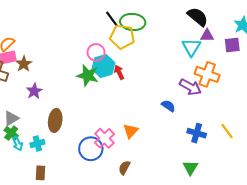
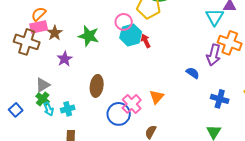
green star: (88, 75) -> (89, 36), moved
purple arrow: (190, 87) -> (214, 55), turned 75
brown ellipse: (55, 120) -> (97, 86), moved

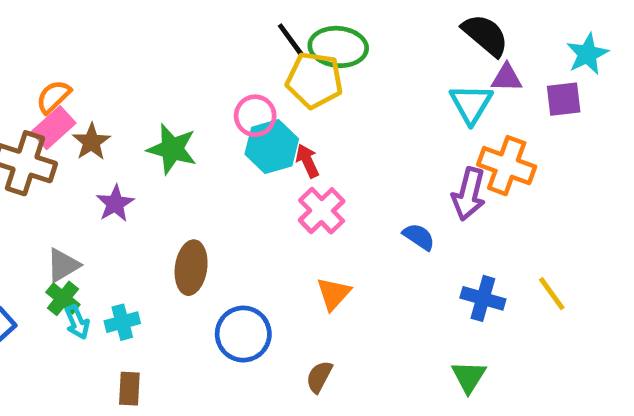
pink rectangle: (39, 27) -> (53, 128), turned -30
pink cross: (132, 104) -> (322, 211), moved

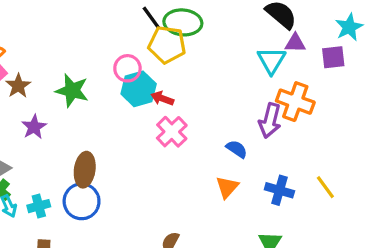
red arrow: (307, 161) -> (162, 98), turned -45
orange triangle: (333, 294) -> (227, 187), moved
blue circle: (243, 334) -> (82, 201), moved

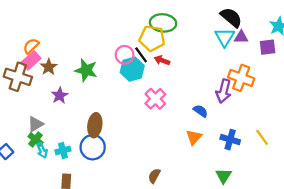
black line: (151, 18) -> (141, 55), moved
cyan triangle: (272, 60) -> (225, 37), moved
red arrow: (162, 98) -> (162, 60), moved

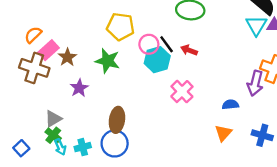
yellow pentagon: (152, 38) -> (121, 27), moved
orange semicircle: (31, 46) -> (33, 35), moved
blue semicircle: (200, 111) -> (230, 105), turned -40

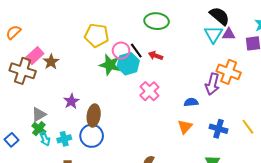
orange semicircle: (33, 35) -> (13, 32), moved
green star: (108, 61) -> (110, 65), moved
purple star: (79, 88) -> (71, 101), moved

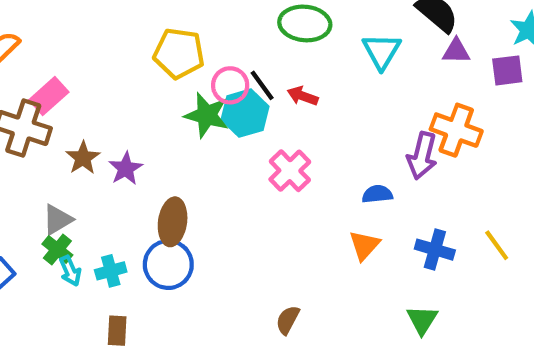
cyan triangle: (213, 34) -> (382, 51), moved
brown star: (51, 62) -> (83, 158), moved
purple star: (71, 101) -> (126, 169), moved

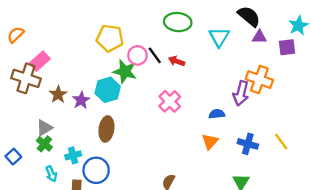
cyan hexagon: (245, 113) -> (108, 90), moved
blue circle: (168, 264) -> (96, 170), moved
cyan arrow: (70, 271) -> (51, 174), moved

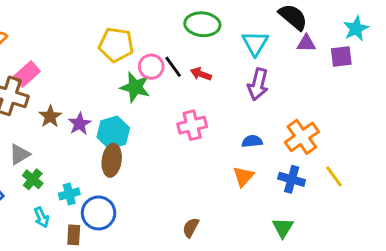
orange cross: (259, 80) -> (302, 137), moved, turned 35
cyan hexagon: (108, 90) -> (113, 133), moved
purple arrow: (241, 93) -> (258, 84), moved
pink cross: (170, 101) -> (192, 125), turned 30
gray triangle: (44, 128) -> (20, 154), moved

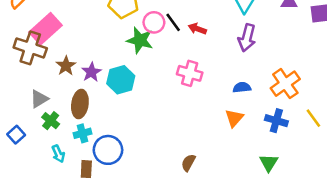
pink rectangle: (27, 74) -> (45, 29), size x1.4
pink cross: (192, 125) -> (190, 73), turned 30
brown ellipse: (112, 160) -> (80, 104), moved

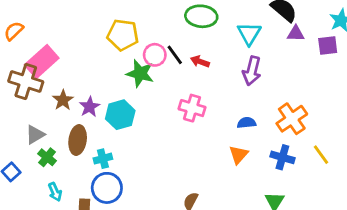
cyan cross: (82, 133) -> (103, 159), moved

